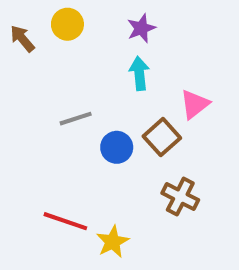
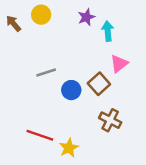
cyan arrow: (139, 73) -> (108, 31), moved

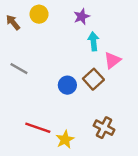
cyan arrow: (108, 31) -> (93, 41), moved
gray line: (46, 72) -> (19, 69), moved, turned 48
brown cross: (110, 120) -> (104, 128), moved

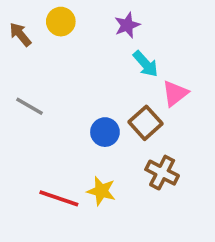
cyan arrow: (93, 41) -> (145, 64), turned 144
brown cross: (104, 128) -> (162, 173), moved
yellow star: (65, 139) -> (101, 191), moved, turned -30

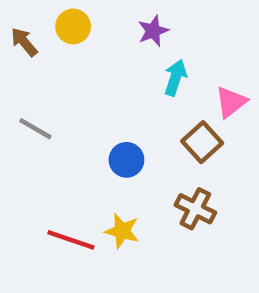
cyan arrow: (145, 64) -> (175, 78), turned -120
pink triangle: (175, 93) -> (231, 102), moved
brown square: (145, 123) -> (202, 142), moved

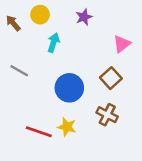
cyan arrow: (175, 78) -> (53, 43), moved
pink triangle: (231, 102) -> (122, 44), moved
blue circle: (126, 160) -> (69, 88), size x1.5

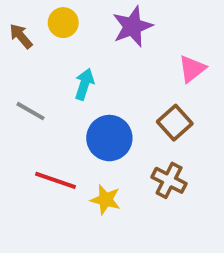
purple star: (84, 17) -> (132, 26), size x1.5
cyan arrow: (53, 43) -> (84, 84), moved
red line: (39, 132) -> (55, 180), moved

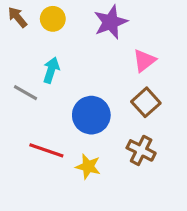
brown arrow: (21, 36) -> (17, 17), moved
pink triangle: (192, 69) -> (144, 61), moved
cyan arrow: (84, 84) -> (51, 70), moved

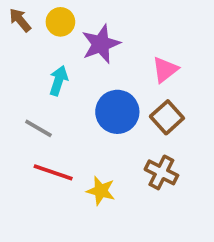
purple star: (111, 22) -> (101, 44), moved
gray line: (25, 93) -> (38, 128), moved
blue circle: (91, 115) -> (117, 112), moved

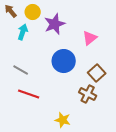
cyan arrow: (59, 81) -> (23, 32), moved
brown square: (167, 117) -> (97, 73), moved
yellow star: (101, 191) -> (63, 120), moved

